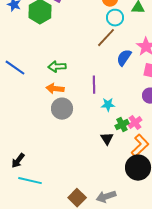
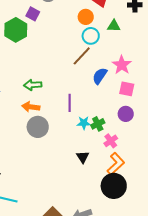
green cross: (122, 125) -> (98, 124), moved

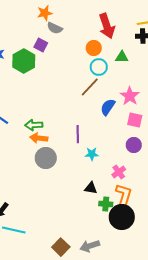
green arrow: (33, 85) -> (34, 125), moved
green cross: (98, 124) -> (106, 204), moved, turned 32
black triangle: (83, 157) -> (91, 188), turned -48
orange L-shape: (116, 164) -> (124, 195), turned -30

